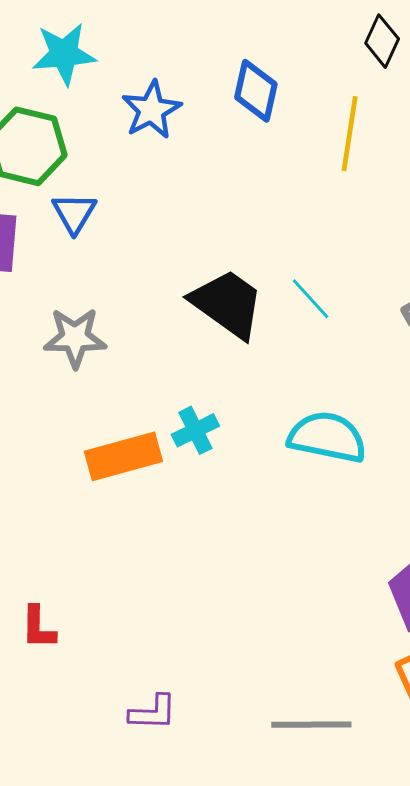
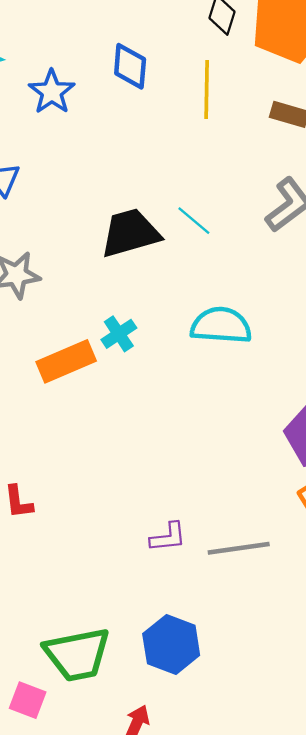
black trapezoid: (227, 304) -> (130, 233), turned -44
purple L-shape: (153, 712) -> (168, 537), moved

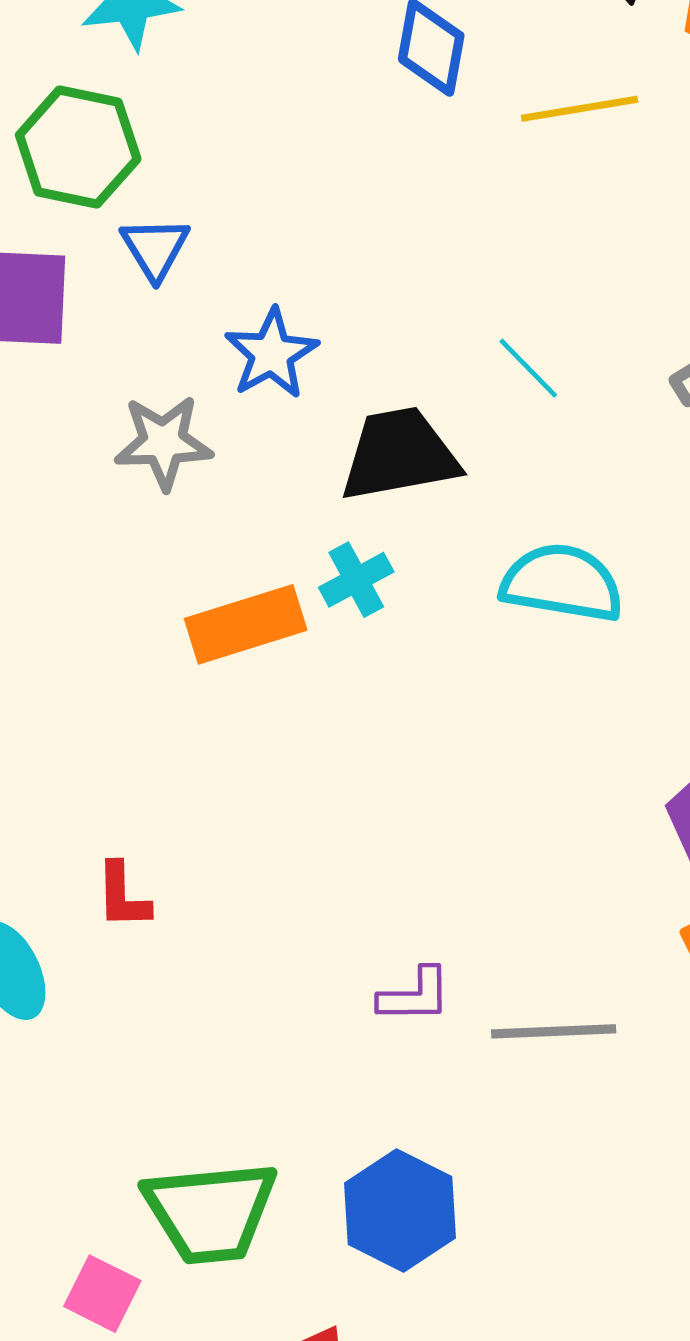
yellow line: (207, 89) -> (580, 109), turned 74
blue star: (52, 92) -> (271, 354), moved
black trapezoid: (130, 233) -> (399, 455), moved

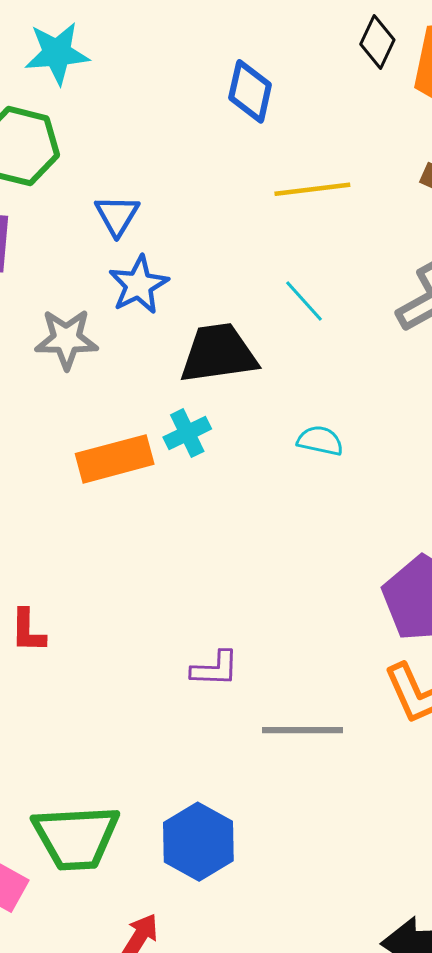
yellow line: (580, 109) -> (312, 189), moved
blue triangle: (155, 248) -> (117, 215), moved
cyan semicircle: (562, 583) -> (320, 441), size x0.6
purple L-shape: (415, 995) -> (215, 669), moved

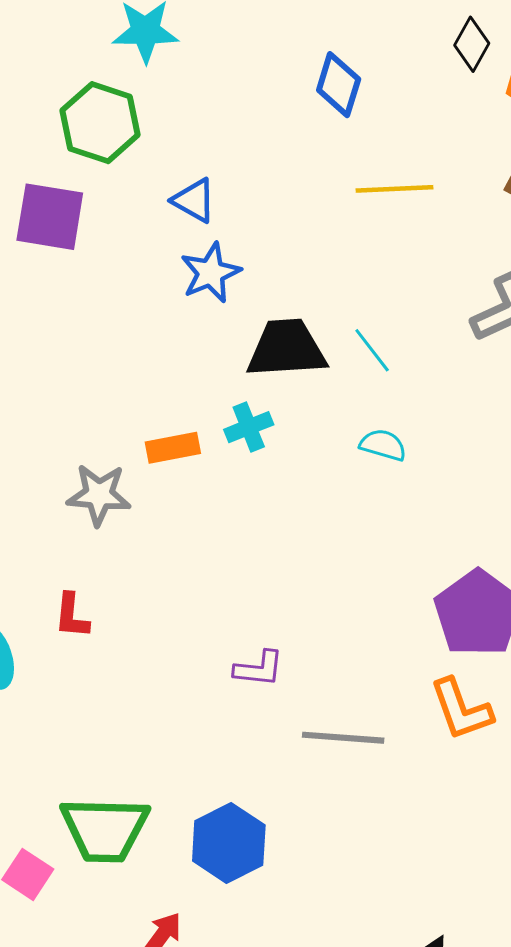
blue triangle: (117, 215) -> (194, 200), turned -36
cyan line: (304, 301) -> (372, 350), moved
gray star: (66, 339) -> (99, 495), moved
orange rectangle: (115, 459) -> (173, 448), size x0.7

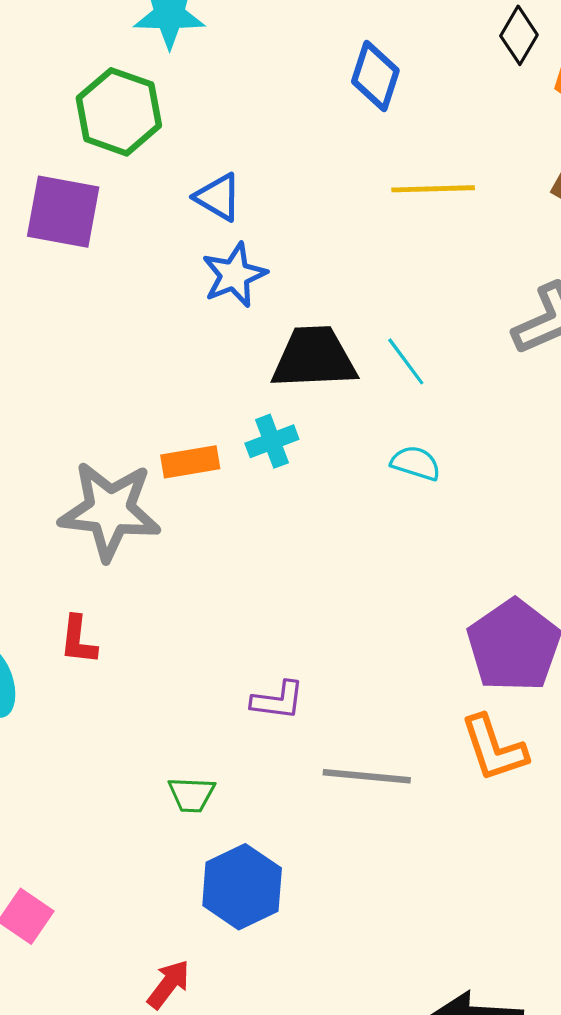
gray star: (99, 495) -> (110, 511), size x1.5
green trapezoid: (105, 829) -> (191, 795), moved, size x0.5

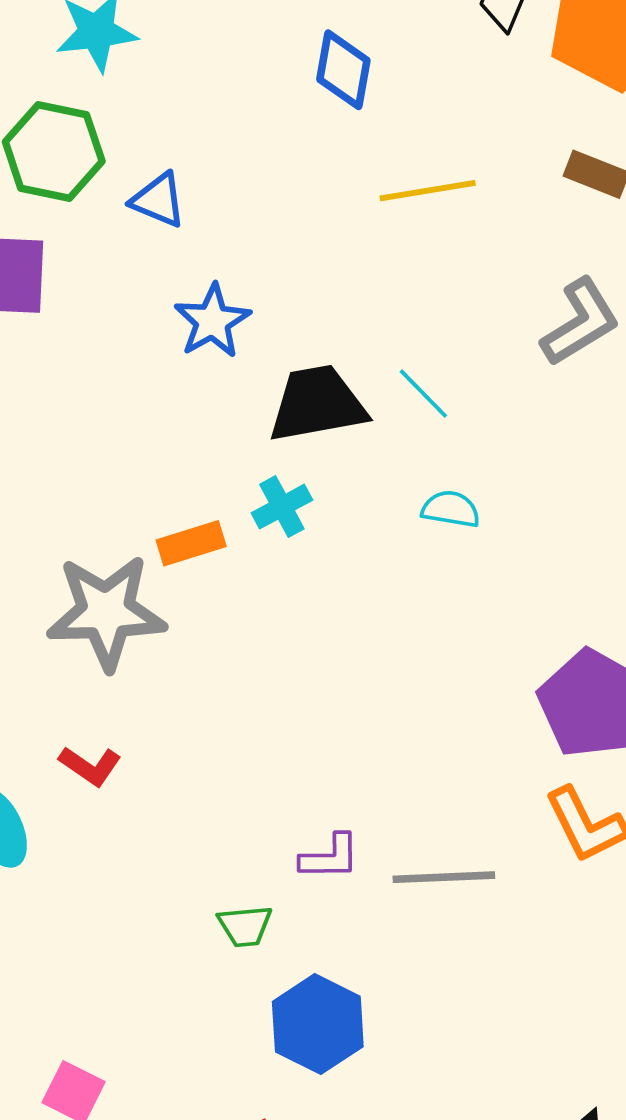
blue triangle: (218, 197) -> (158, 200), moved
red L-shape: (78, 640) -> (90, 766), turned -54
purple L-shape: (278, 700) -> (330, 857), moved

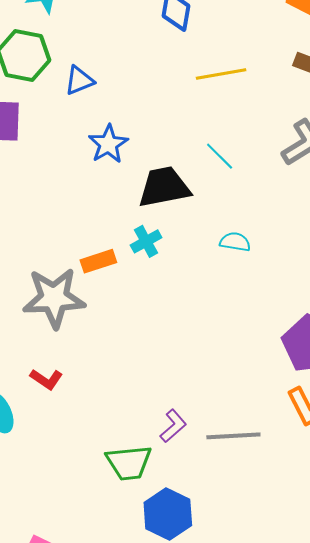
blue triangle: (158, 200) -> (79, 81), turned -44
cyan line: (423, 394) -> (220, 156), moved
purple L-shape: (330, 857) -> (173, 426), turned -40
green trapezoid: (245, 926) -> (129, 463), size x1.6

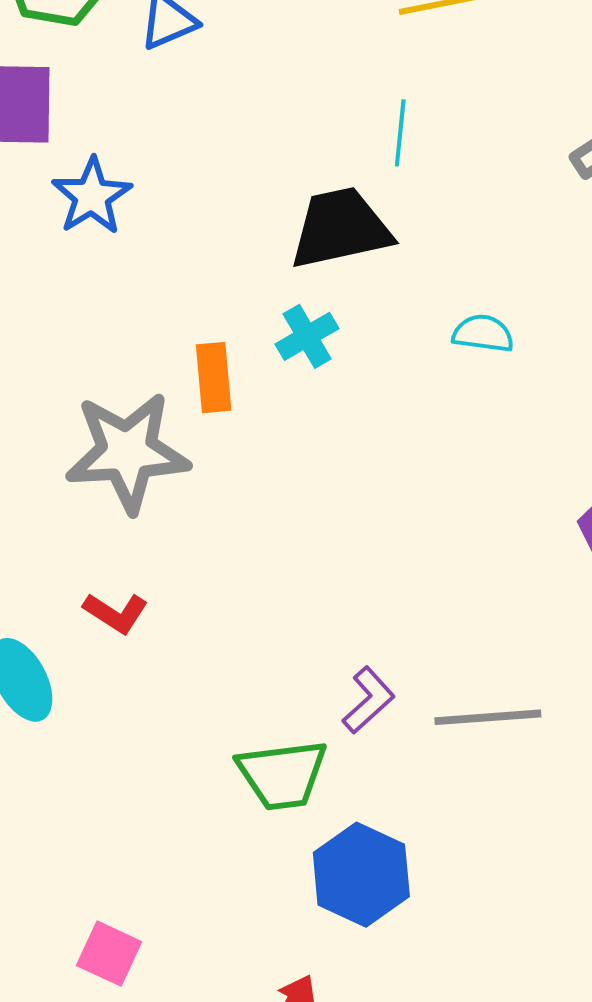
blue star: (108, 144) -> (92, 196), moved
cyan line: (220, 156) -> (400, 133), moved, turned 52
orange rectangle: (98, 261) -> (214, 378), turned -76

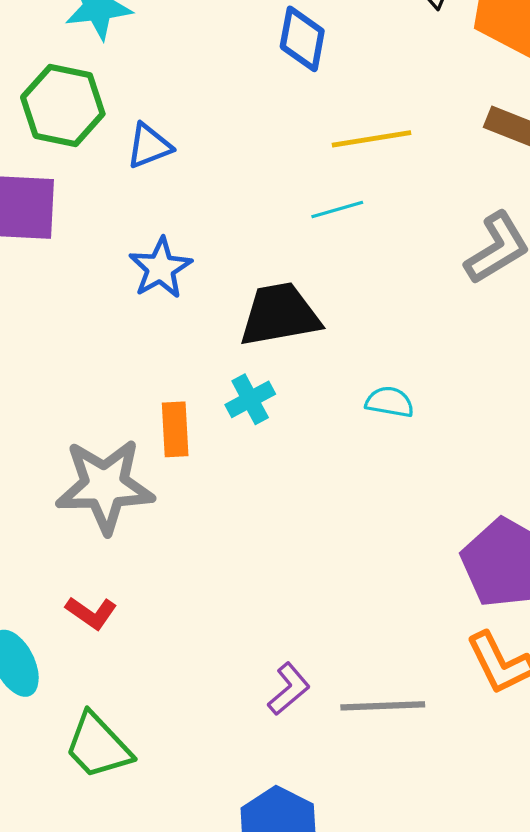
cyan line: (400, 133) -> (337, 209), moved, turned 66
blue star: (92, 196) -> (160, 268), moved
green trapezoid: (282, 775) -> (98, 746), moved, turned 52

